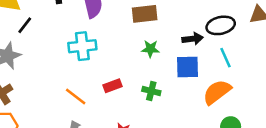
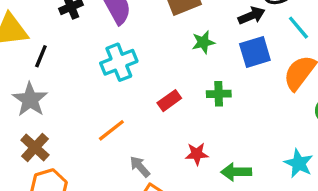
orange line: (76, 97) -> (111, 130), moved, turned -60

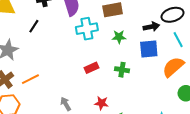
black line: (41, 56) -> (34, 26), moved
cyan cross: (119, 62) -> (87, 29), moved
orange line: (111, 130) -> (30, 79), moved

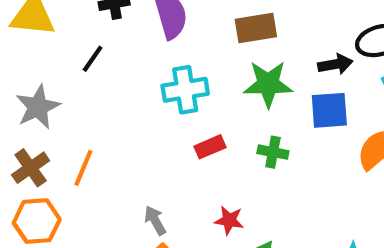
cyan cross: (87, 29) -> (185, 90), moved
green star: (119, 37) -> (268, 84), size x1.6
orange line: (30, 79) -> (83, 168), turned -42

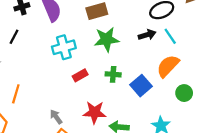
black arrow: (335, 64) -> (147, 35), moved
blue square: (329, 110) -> (141, 86), moved, turned -30
red star: (229, 220) -> (94, 112), size x1.5

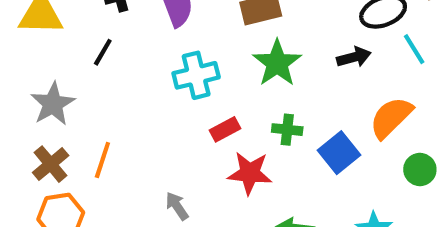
cyan line: (170, 36) -> (414, 49), moved
green star: (107, 39) -> (277, 63), turned -30
red star: (94, 112) -> (250, 173), moved

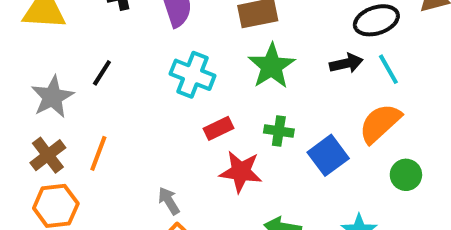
cyan line: (414, 49) -> (388, 69), moved
black line: (103, 52) -> (102, 73), moved
cyan cross: (196, 75) -> (193, 75), turned 33

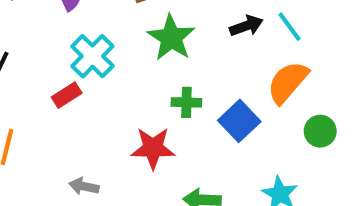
cyan cross: (193, 75) -> (92, 56), turned 30
red rectangle: (218, 128) -> (67, 95), moved
gray arrow: (169, 201) -> (84, 186), turned -40

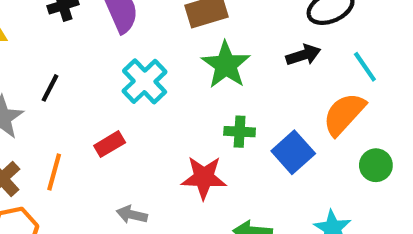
cyan line: (290, 27) -> (365, 67), moved
red rectangle: (67, 95) -> (110, 144), moved

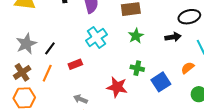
green star: (226, 65) -> (136, 36), size x0.7
black line: (50, 88) -> (50, 48), moved
orange semicircle: (344, 114) -> (188, 68), size x0.6

